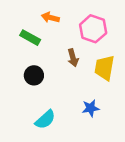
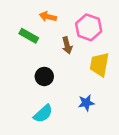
brown arrow: (73, 58) -> (67, 45), moved
black circle: (34, 75) -> (44, 76), moved

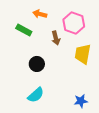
blue star: (86, 103) -> (81, 101), moved

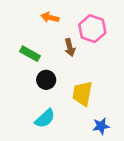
green rectangle: (24, 30) -> (30, 54), moved
yellow trapezoid: (83, 54) -> (82, 94), moved

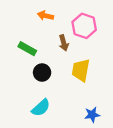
yellow trapezoid: (82, 94) -> (81, 70), moved

